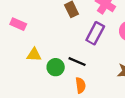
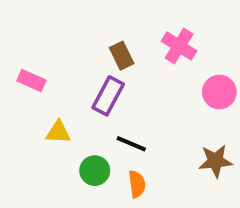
purple rectangle: (95, 33) -> (108, 96), moved
green circle: (56, 67) -> (95, 171), moved

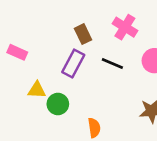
black line: (131, 144) -> (112, 63), moved
green circle: (95, 171) -> (58, 104), moved

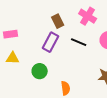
pink rectangle: (17, 52) -> (11, 34), turned -32
yellow triangle: (37, 90) -> (13, 58), moved

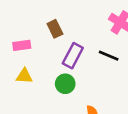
brown rectangle: (58, 21) -> (55, 29), moved
green circle: (40, 71) -> (65, 84), moved

